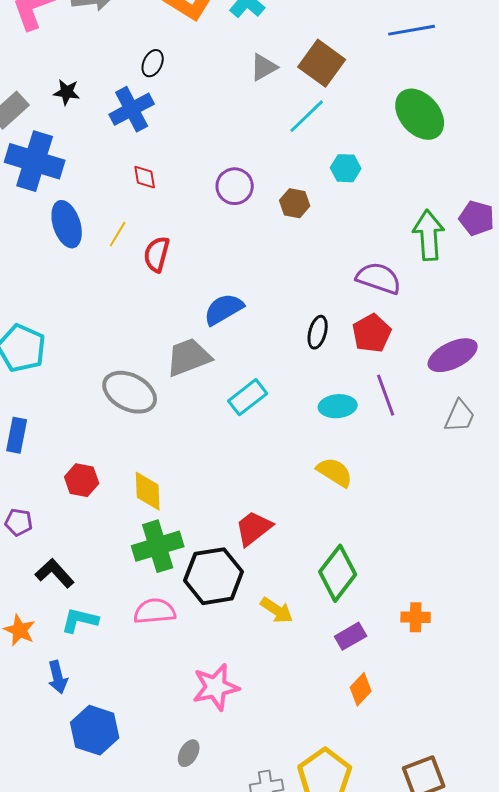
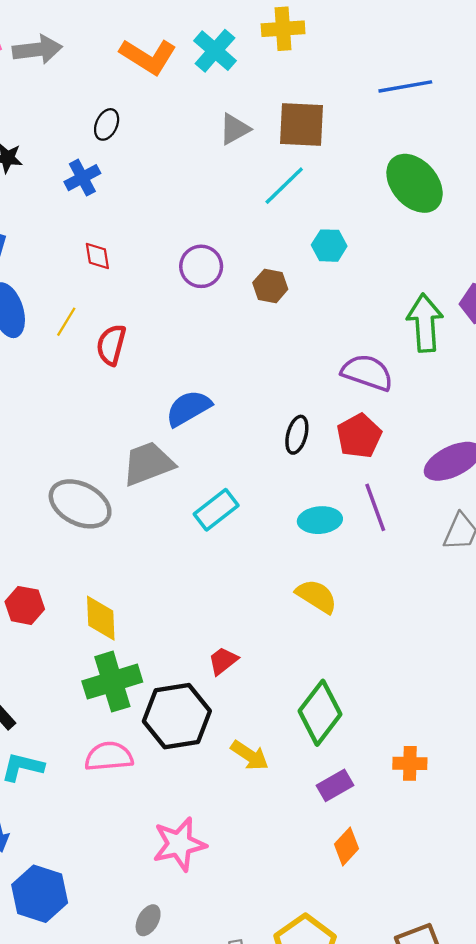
brown square: (322, 63) -> (301, 124), turned -33
blue cross: (132, 109) -> (82, 178), size x0.7
red trapezoid: (254, 528) -> (223, 661), size x0.7

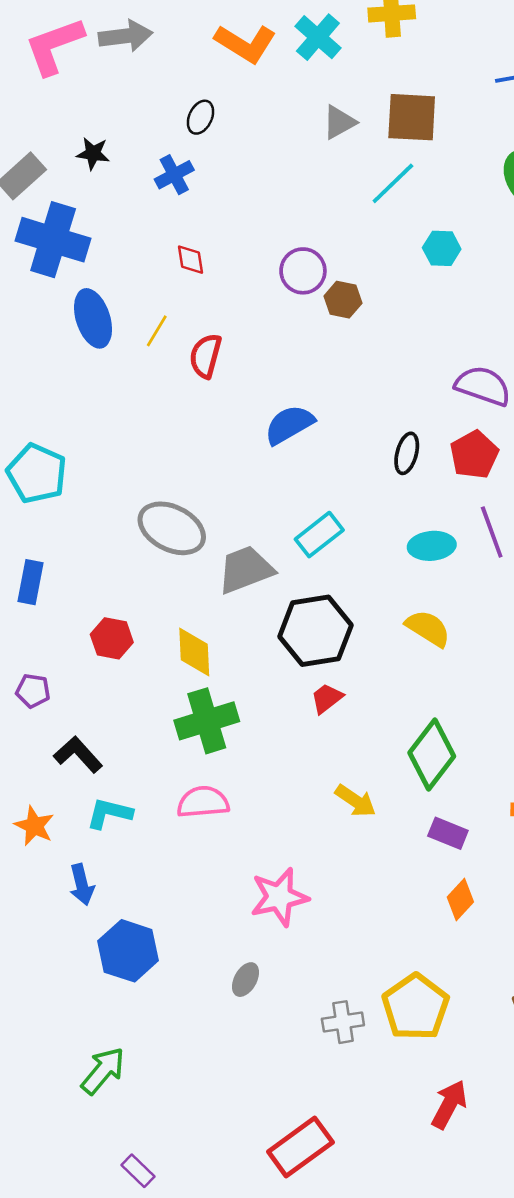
brown hexagon: (270, 286) -> (343, 300), moved
gray trapezoid: (148, 464) -> (245, 570), moved
black hexagon: (177, 716) -> (315, 631), moved
purple rectangle: (335, 785) -> (448, 833), turned 52

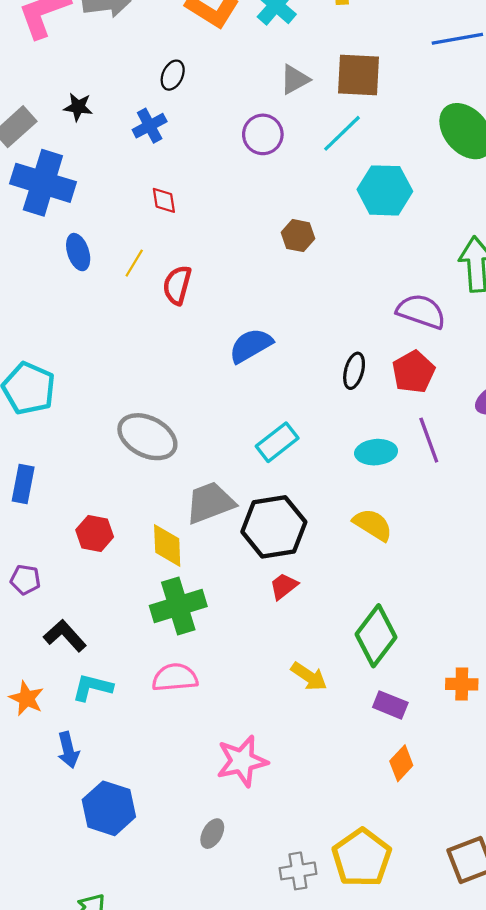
cyan hexagon: (442, 248) -> (385, 190), size x1.6
purple circle: (303, 271) -> (263, 134), moved
blue ellipse: (93, 318) -> (78, 252), size x0.7
gray trapezoid: (245, 570) -> (210, 503), moved

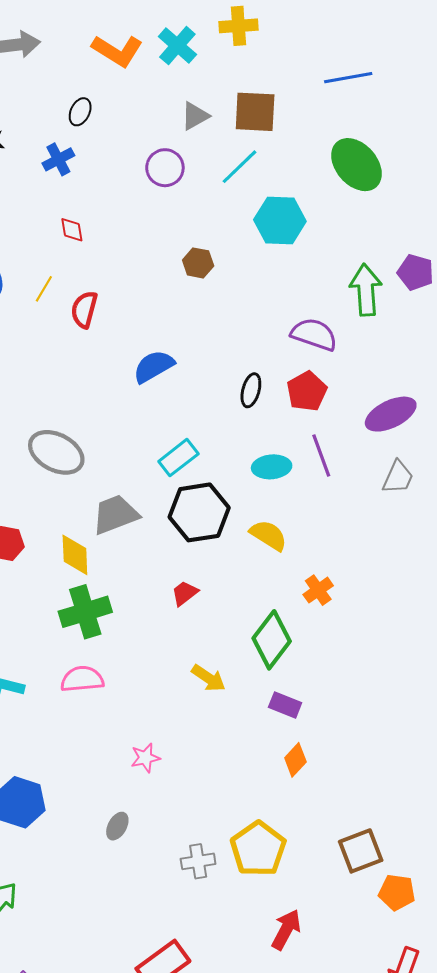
black hexagon: (274, 527) -> (199, 512), moved
orange cross: (462, 684) -> (318, 590), moved, turned -36
pink star: (242, 761) -> (145, 758), size x0.6

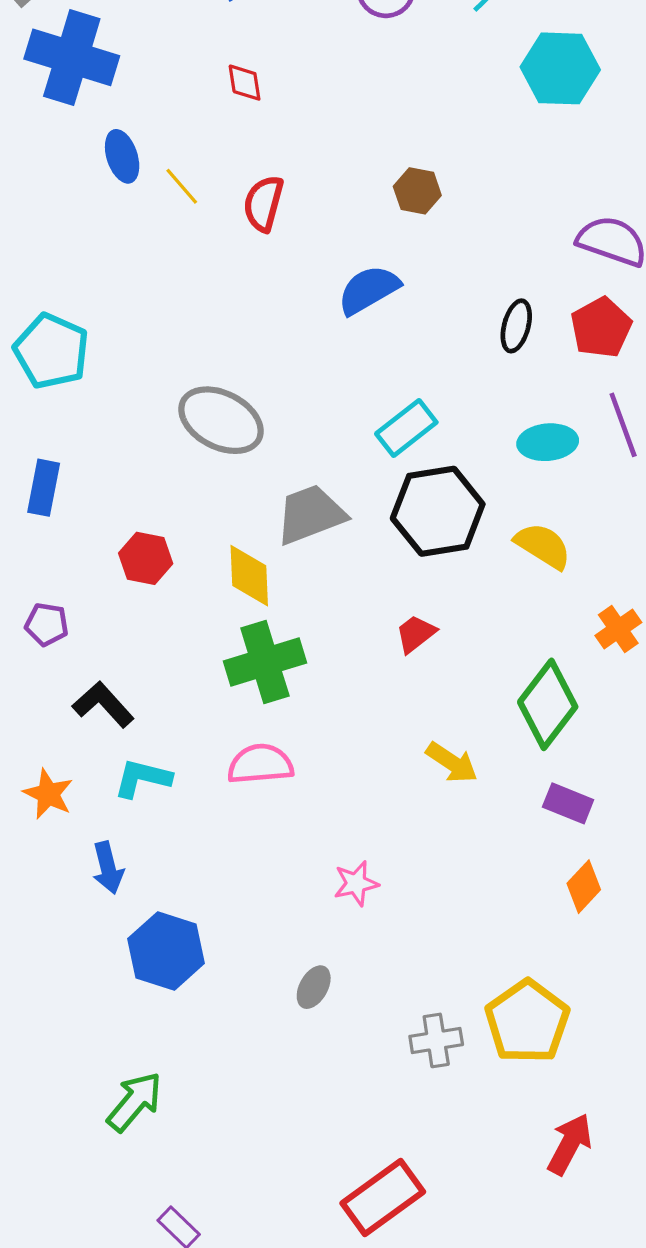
brown hexagon: (198, 263) -> (417, 191), moved
yellow line: (44, 289) -> (182, 186), moved, turned -72

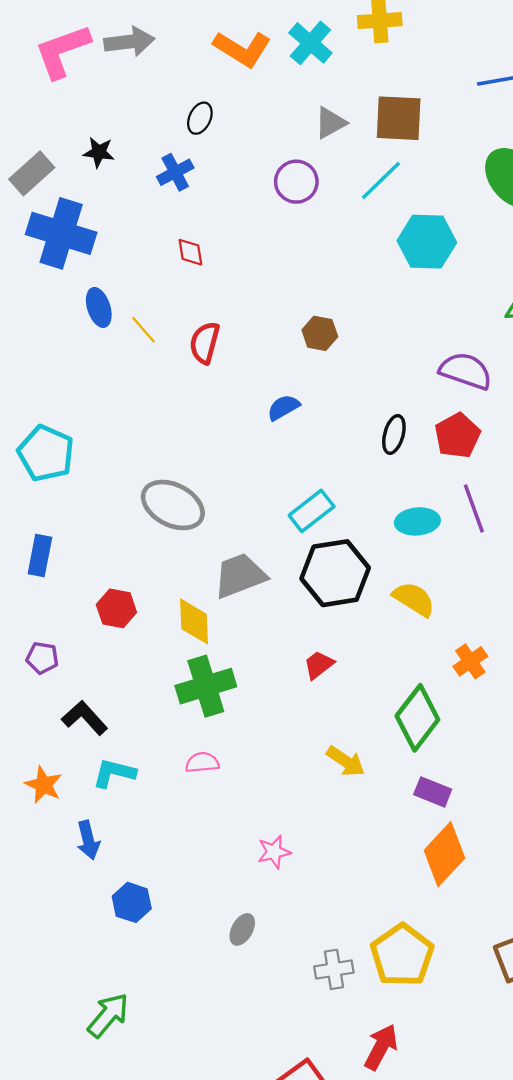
blue semicircle: (369, 290) -> (283, 407), size x0.7
pink semicircle: (260, 764) -> (202, 762), size x0.7
orange diamond: (584, 887) -> (444, 854), size x1.6
blue hexagon: (166, 951) -> (132, 902), size x0.7
red arrow: (570, 1144) -> (381, 1047), moved

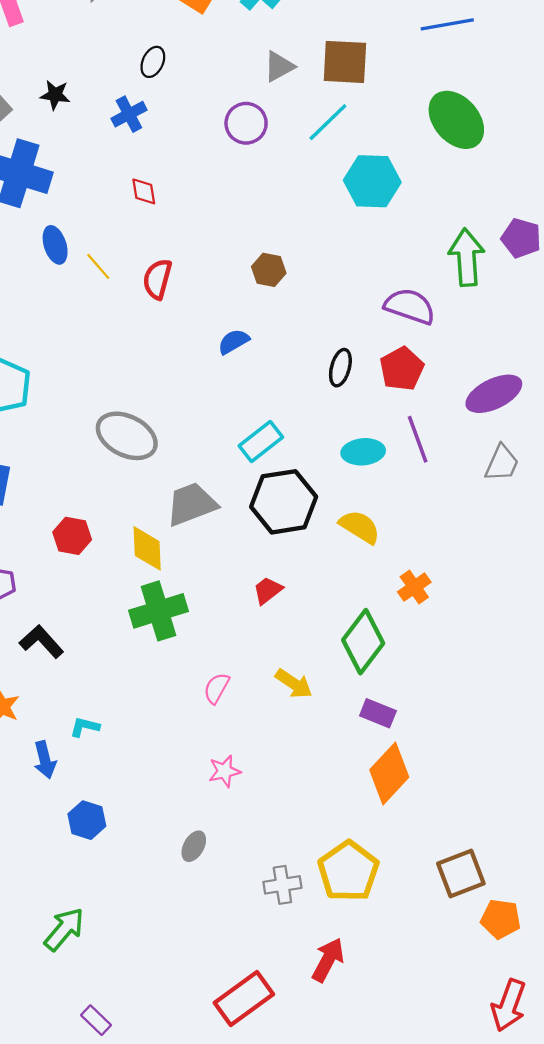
pink semicircle: (202, 762) -> (217, 688), moved, turned -56
cyan L-shape: (114, 773) -> (85, 727), moved, size x0.7

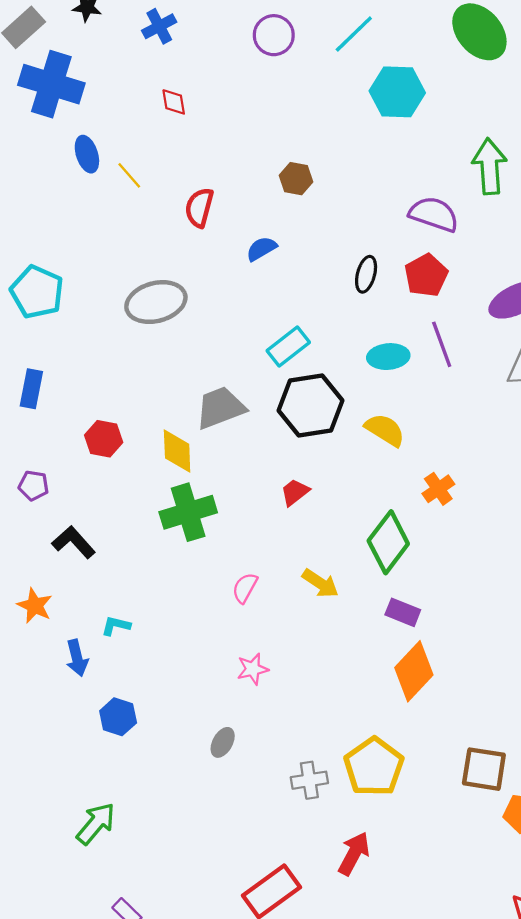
red semicircle: (157, 279) -> (199, 208), moved
gray ellipse: (127, 436) -> (156, 302), moved, turned -42
brown square: (461, 873) -> (484, 769), turned 30

